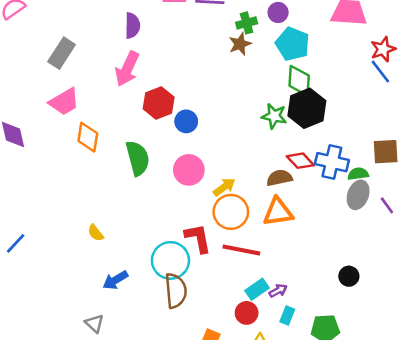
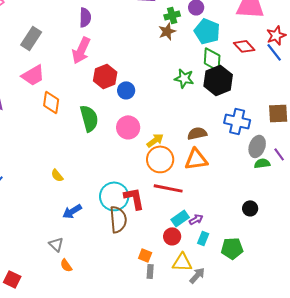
green star: (274, 116) -> (184, 78), moved
red diamond: (300, 161) -> (244, 46), moved
green semicircle: (358, 174) -> (262, 163), moved
red L-shape: (198, 238) -> (134, 198), moved

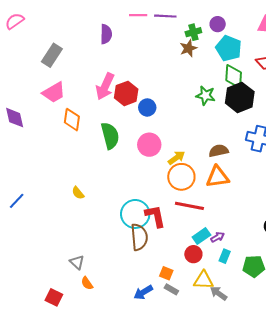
pink arrow: (81, 50) -> (105, 86), moved
blue arrow: (72, 211) -> (143, 292), moved
gray rectangle: (150, 271) -> (171, 289), turned -64
gray arrow: (197, 275) -> (219, 293), turned -96
red square: (12, 279) -> (54, 297), moved

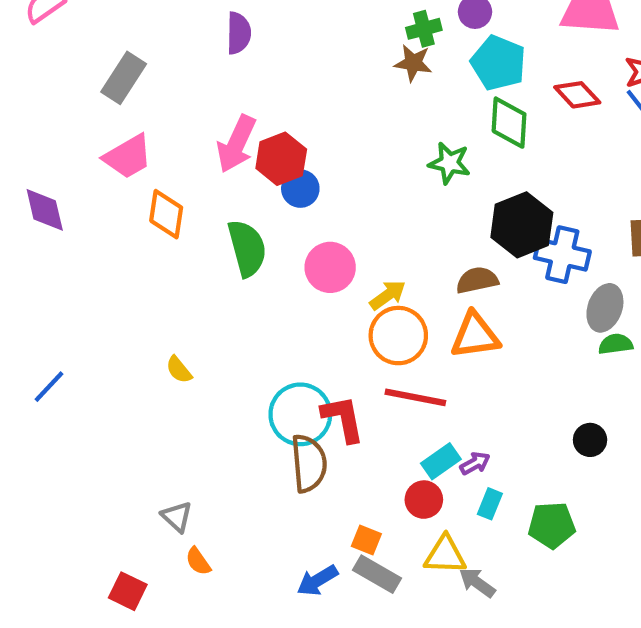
brown star: (188, 48) -> (413, 63), turned 30
black hexagon: (240, 97) -> (522, 225), moved
blue circle: (147, 107) -> (300, 189), moved
gray rectangle: (171, 289) -> (377, 574), size x1.5

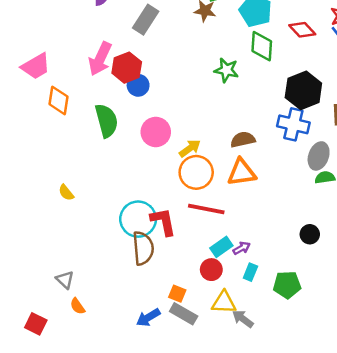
gray rectangle: (124, 78) -> (146, 20), moved
black hexagon: (522, 225) -> (303, 90), moved

